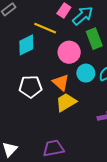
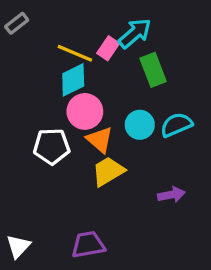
pink rectangle: (64, 10) -> (108, 48), moved
cyan diamond: (26, 45) -> (73, 80), moved
pink circle: (69, 52) -> (85, 111), moved

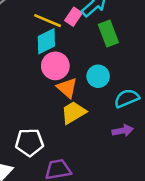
cyan semicircle: (176, 125) -> (127, 98), moved
white pentagon: (52, 146) -> (29, 142), moved

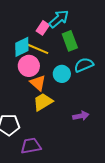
yellow line: (48, 21) -> (38, 49), moved
cyan semicircle: (127, 98) -> (84, 65), moved

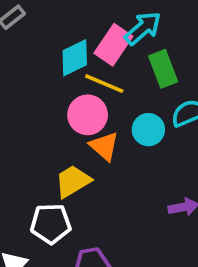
pink rectangle: (43, 28) -> (113, 45), size x1.5
cyan diamond: (22, 47) -> (75, 58), moved
yellow trapezoid: (43, 102) -> (73, 181), moved

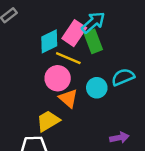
green rectangle: (163, 69) -> (93, 41), moved

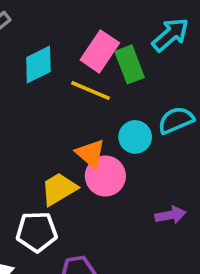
cyan arrow: (93, 22) -> (170, 35), moved
cyan diamond: (49, 41) -> (38, 64), moved
pink circle: (58, 78) -> (105, 176), moved

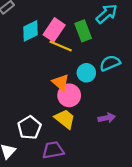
pink rectangle: (100, 51) -> (54, 30), moved
yellow trapezoid: (59, 189) -> (65, 119), moved, turned 70
white pentagon: (37, 232) -> (29, 128), turned -30

